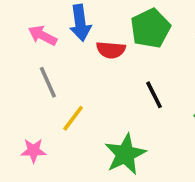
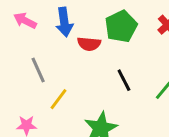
pink arrow: (42, 35) -> (25, 21), moved

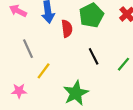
red semicircle: (89, 44) -> (67, 29), turned -102

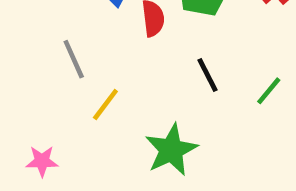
pink star: (19, 91) -> (42, 161), moved

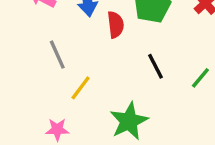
pink star: (42, 161) -> (57, 129), moved

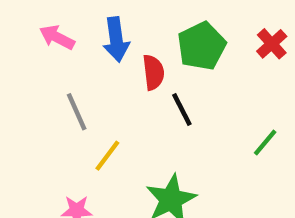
black line: (156, 66) -> (182, 110), moved

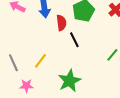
gray line: (77, 112) -> (13, 63), moved

